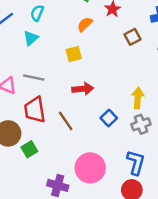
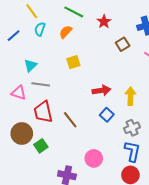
orange semicircle: (85, 24) -> (66, 32), moved
cyan triangle: (31, 38) -> (30, 65), moved
red arrow: (83, 89) -> (101, 90), moved
gray cross: (141, 124) -> (132, 128), moved
pink circle: (90, 168) -> (94, 158), size x0.7

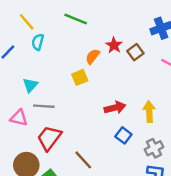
red star: (104, 22) -> (114, 45), moved
orange semicircle: (66, 32) -> (93, 56), moved
red trapezoid: (43, 112) -> (49, 138), turned 55
brown line: (70, 120) -> (83, 160), moved

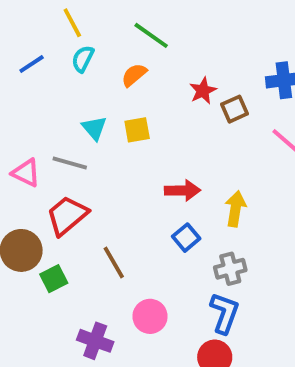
orange semicircle: (93, 56) -> (134, 75), moved
cyan triangle: (30, 85) -> (94, 128), moved, turned -35

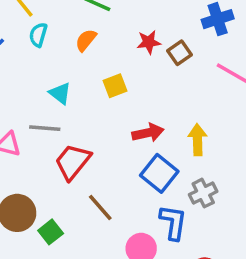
red star: (203, 91) -> (149, 42), turned 30
yellow square: (137, 130) -> (115, 86), moved
red trapezoid: (67, 215) -> (73, 162), moved
blue square: (186, 238) -> (159, 173), size x1.5
blue L-shape: (224, 313) -> (173, 222), moved

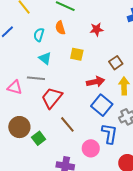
cyan semicircle: (38, 35) -> (39, 35), moved
orange semicircle: (86, 40) -> (60, 28), turned -56
brown square: (179, 53) -> (116, 63), moved
yellow square: (115, 86) -> (77, 54), turned 32

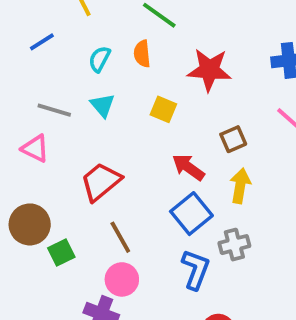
red star: (97, 29) -> (209, 70), size x1.6
gray line: (36, 78) -> (54, 110), moved
red arrow: (95, 82) -> (188, 167), turned -144
pink circle: (91, 148) -> (122, 279), moved

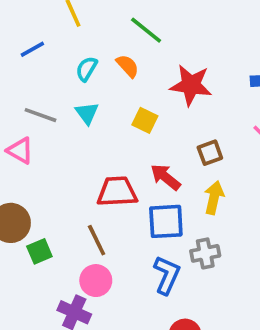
orange semicircle: (142, 54) -> (128, 66), turned 140
red trapezoid: (101, 182) -> (117, 192), moved, turned 33
blue square: (191, 214) -> (166, 221), turned 33

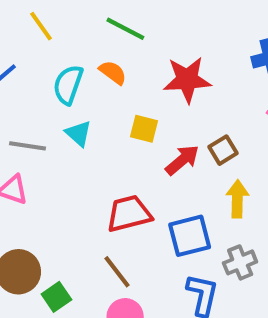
cyan semicircle: (87, 69) -> (68, 85), size x1.4
red arrow: (165, 177) -> (182, 160), moved, turned 112

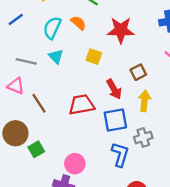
red arrow: (182, 160) -> (114, 89), moved, turned 96
brown line: (117, 272) -> (39, 103), moved

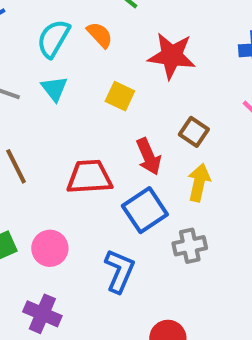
brown square: (138, 72) -> (194, 132), turned -35
blue square: (115, 120) -> (145, 210), turned -30
blue L-shape: (120, 154) -> (119, 271), moved
pink circle: (75, 164) -> (50, 248), moved

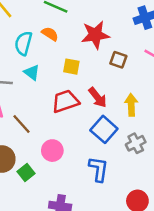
brown square: (194, 132) -> (118, 60), moved
red trapezoid: (89, 177) -> (65, 101), moved
pink circle: (50, 248) -> (52, 151), moved

